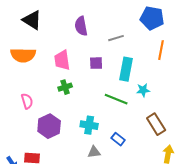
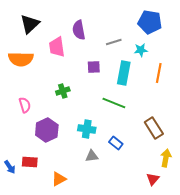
black triangle: (32, 20) -> (30, 24), turned 45
orange line: (161, 50) -> (159, 73), moved
pink trapezoid: (62, 60) -> (57, 47), moved
cyan star: (143, 90) -> (141, 50), moved

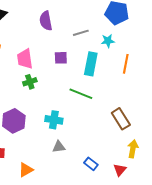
pink trapezoid: (57, 47) -> (25, 59), moved
blue rectangle: (116, 143) -> (91, 164), moved

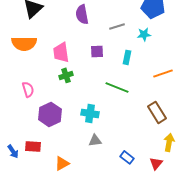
cyan rectangle: (91, 64) -> (127, 57), size x0.6
orange line: (126, 64) -> (163, 73), moved, turned 60

